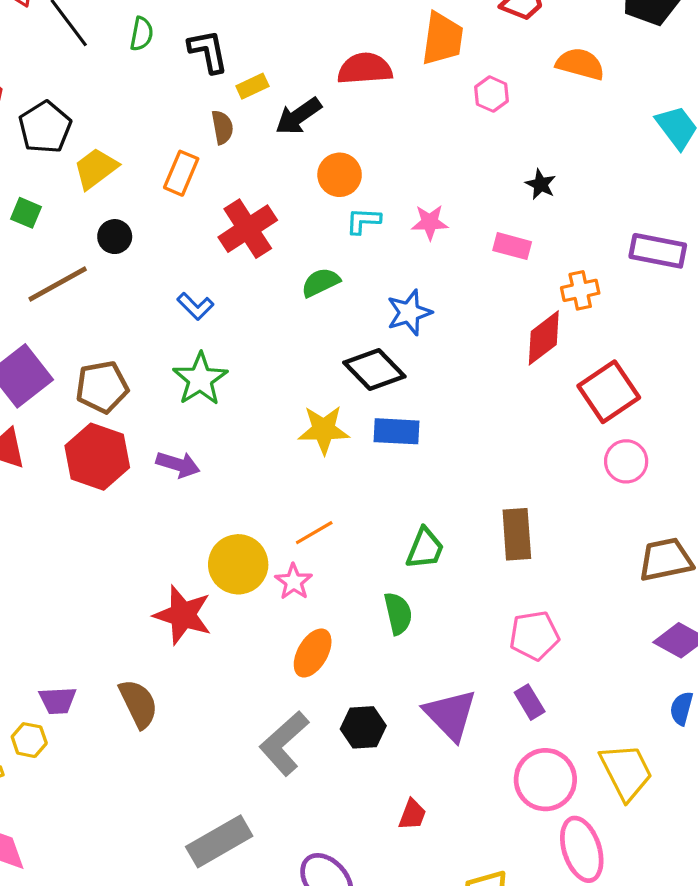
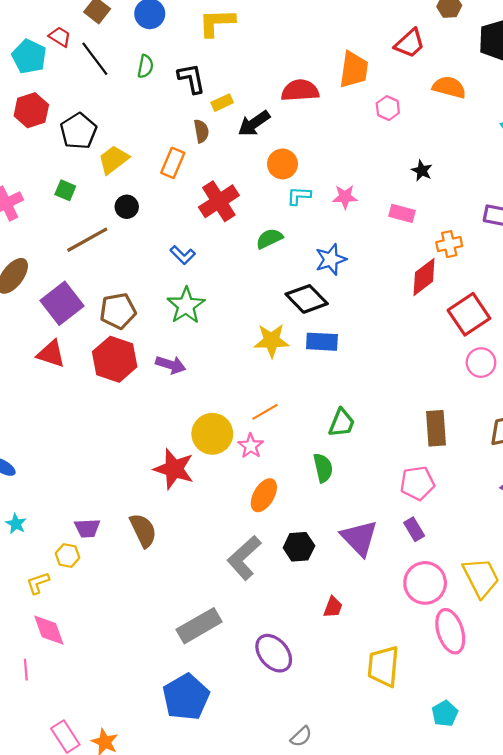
brown rectangle: (517, 534) -> (436, 428), moved

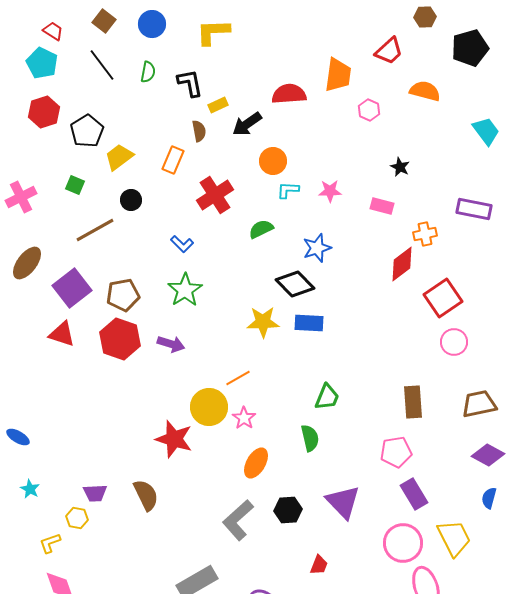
red trapezoid: (60, 37) -> (53, 31), moved
orange line: (265, 412) -> (238, 378), moved
purple rectangle: (414, 529) -> (414, 494), moved, size x1.4

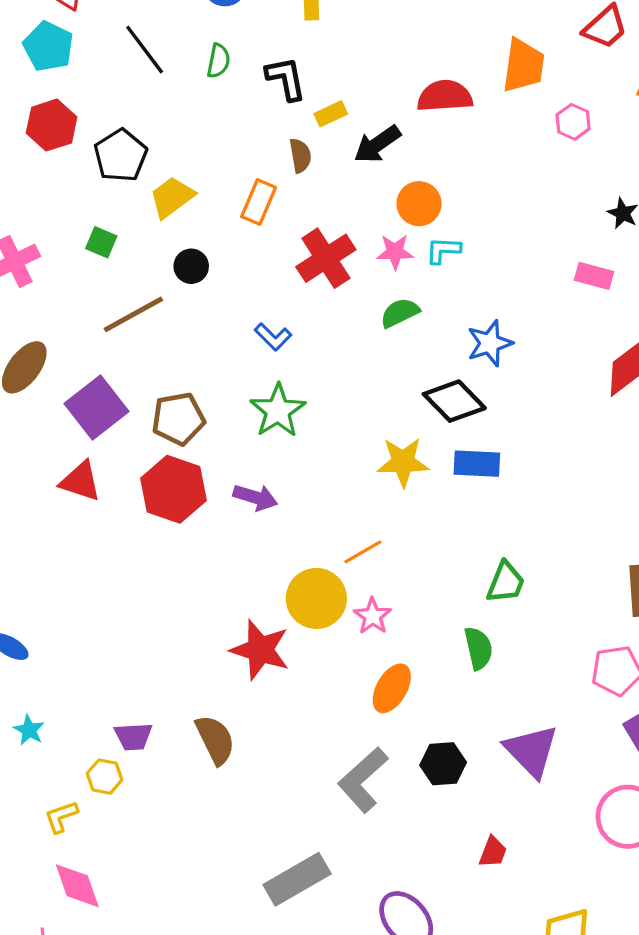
pink star: (330, 191) -> (395, 252), moved

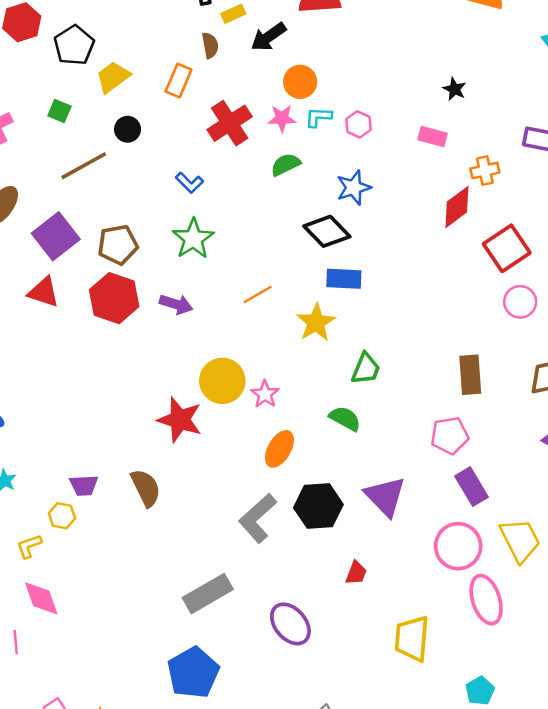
pink hexagon: (573, 122) -> (358, 124), moved
yellow star: (403, 462) -> (316, 322), moved, turned -30
orange line: (363, 552) -> (258, 295), moved
green semicircle: (478, 648) -> (345, 419), turned -48
black hexagon: (443, 764) -> (318, 506), size x1.4

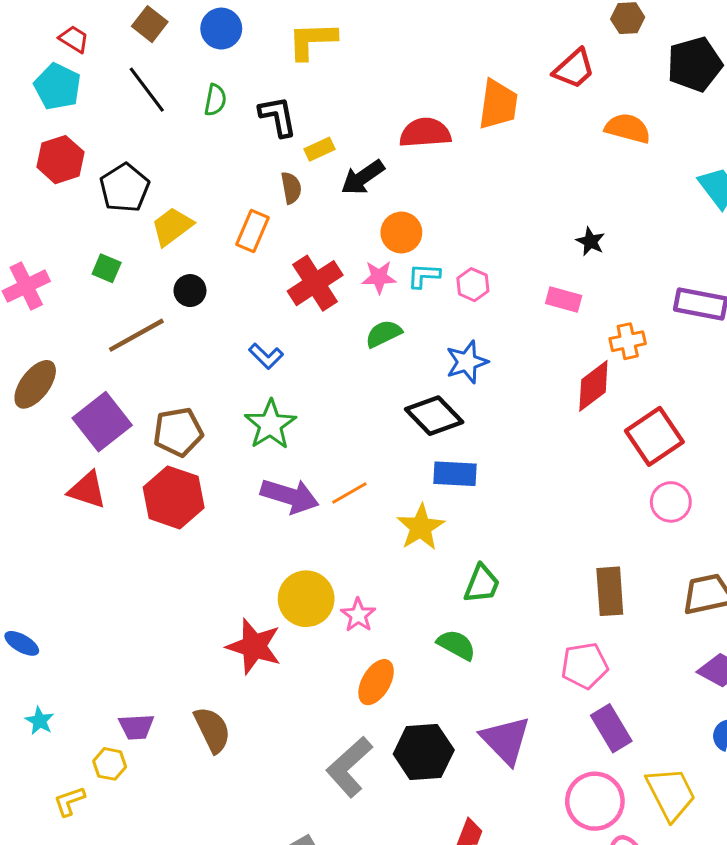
purple arrow: (176, 304) -> (290, 496), moved, size x1.4

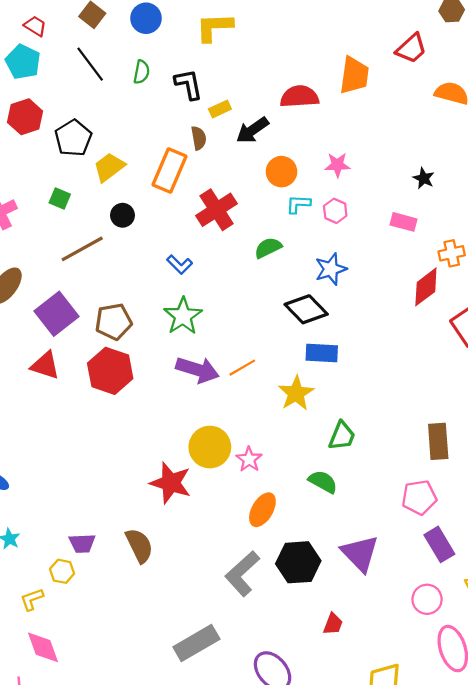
orange rectangle: (253, 231) -> (170, 170), size x1.4
pink star: (379, 277) -> (337, 165), moved
pink circle: (595, 801) -> (427, 599), size x0.7

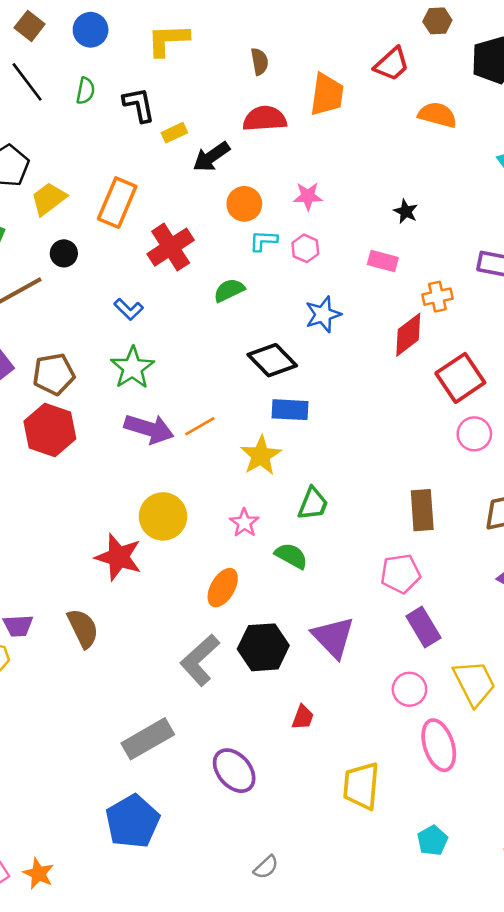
brown semicircle: (199, 138) -> (260, 62), moved
blue star: (331, 269) -> (323, 314), moved
pink star: (249, 459) -> (244, 523), moved

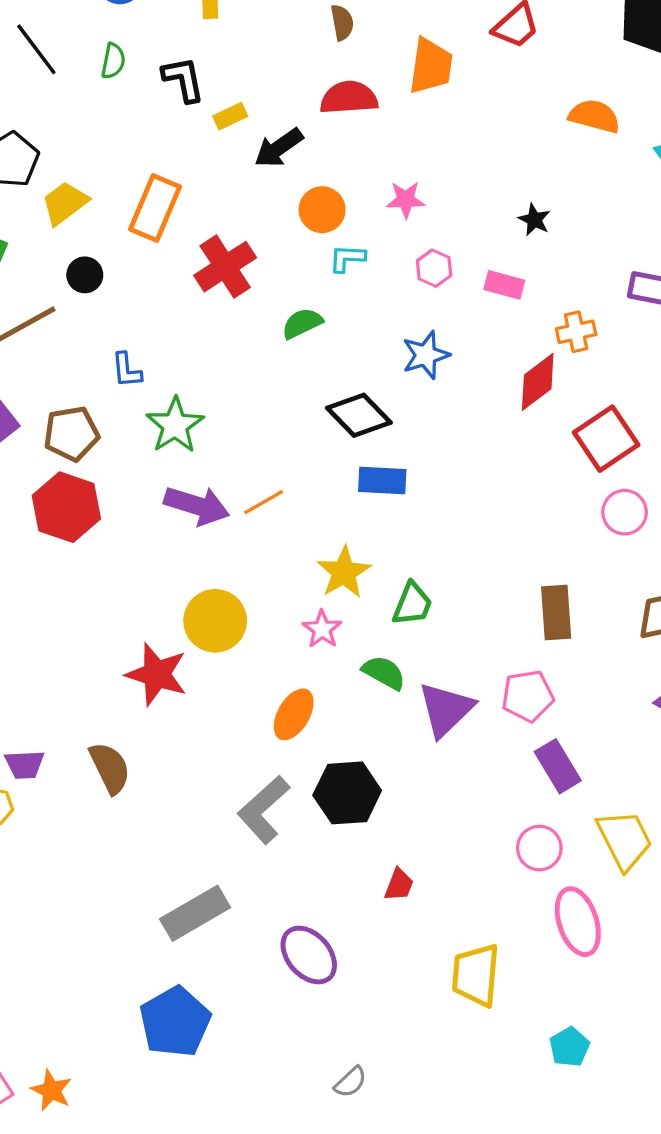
orange semicircle: (437, 115) -> (594, 116), moved
pink hexagon: (305, 248) -> (434, 268), moved
blue L-shape: (129, 309) -> (127, 370), moved, turned 40
yellow star: (261, 455) -> (344, 572), moved
purple triangle: (333, 637) -> (446, 709), moved, turned 30

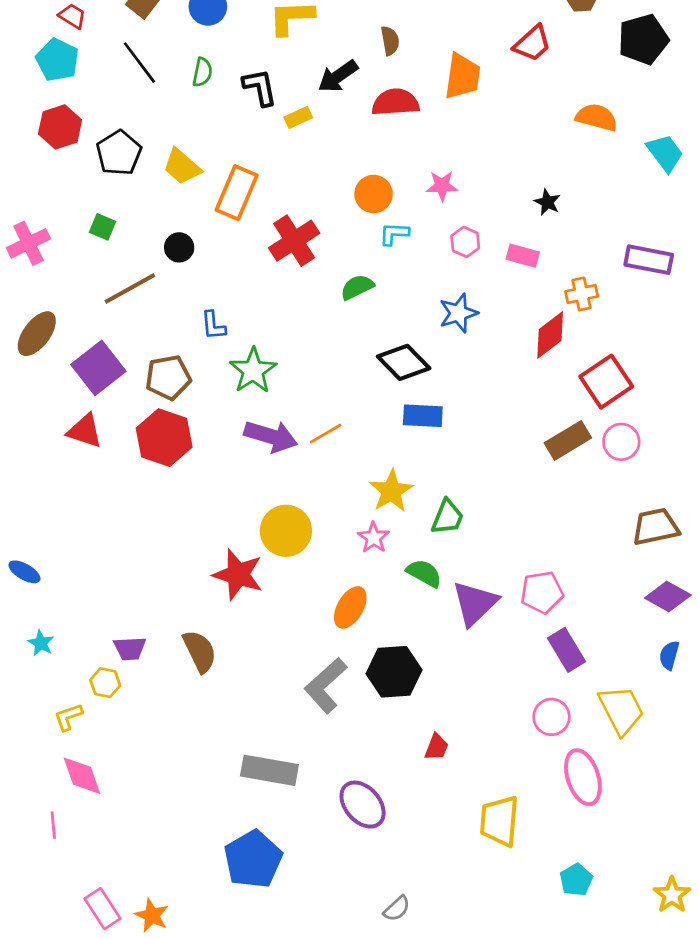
black arrow: (279, 148) -> (338, 76), moved
yellow trapezoid: (65, 203) -> (182, 167), moved, turned -102
brown rectangle: (556, 612) -> (568, 440), moved, turned 63
gray rectangle: (195, 913) -> (269, 770), turned 40

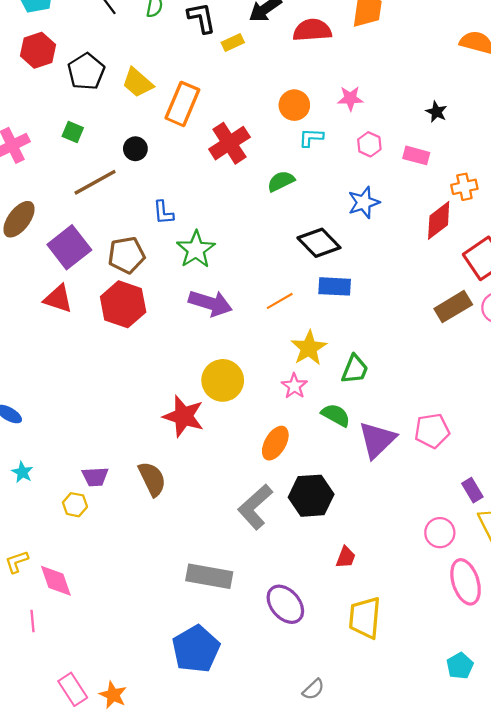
orange line: (326, 434) -> (280, 301), moved
purple rectangle: (567, 650) -> (472, 490), moved, size x0.7
yellow L-shape: (68, 717) -> (17, 562), moved
yellow trapezoid: (499, 821) -> (365, 618), moved

